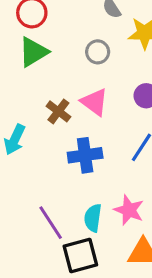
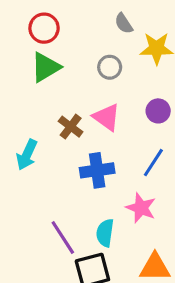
pink star: (129, 210) -> (141, 208), moved

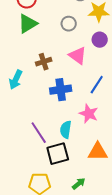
purple circle: (158, 111) -> (100, 40), moved
pink triangle: (107, 117) -> (78, 56), moved
brown cross: (71, 127) -> (44, 62), turned 35

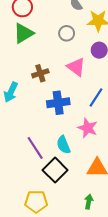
cyan semicircle: (66, 130) -> (63, 145), turned -30
black square: (58, 154) -> (55, 170), turned -30
green arrow: (79, 184) -> (89, 202), moved, turned -40

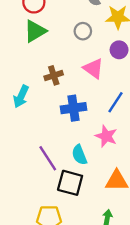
black square: (55, 170) -> (70, 183), turned -30

